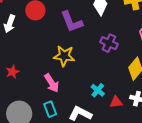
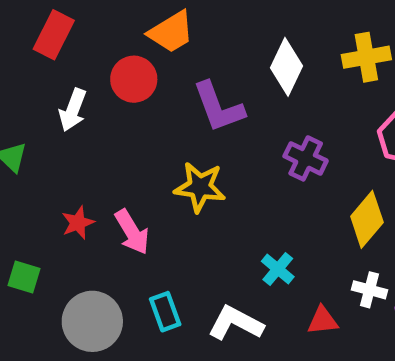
pink arrow: (52, 83) -> (132, 232), moved
red triangle: (116, 102) -> (323, 321), moved

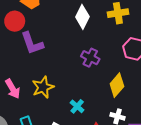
purple L-shape: (218, 107) -> (32, 43), moved
yellow star: (200, 187) -> (43, 87), moved, turned -30

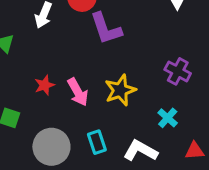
purple cross: (90, 58) -> (178, 71), moved

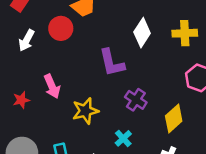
purple L-shape: (106, 29) -> (112, 63), moved
pink arrow: (78, 92) -> (52, 86), moved

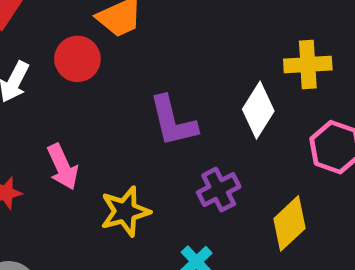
white diamond: (142, 33) -> (258, 110), moved
purple cross: (136, 100) -> (219, 190), turned 30

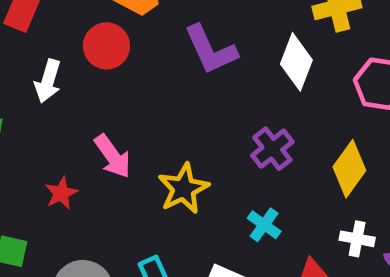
purple L-shape: (173, 121) -> (211, 50), moved

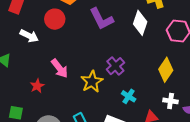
white arrow: (48, 81) -> (29, 36), turned -78
purple cross: (272, 149) -> (115, 66), moved

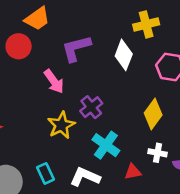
purple L-shape: (101, 19) -> (76, 48), turned 100
pink arrow: (59, 68) -> (54, 81), moved
cyan cross: (129, 96) -> (106, 145), size x1.5

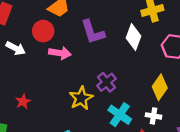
purple L-shape: (76, 48) -> (93, 32), turned -92
pink arrow: (54, 81) -> (60, 53), moved, turned -45
white cross: (157, 153) -> (154, 116), moved

